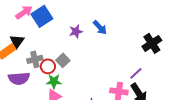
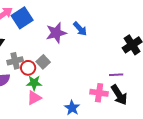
purple star: (76, 31) -> (56, 33), size x1.5
purple line: (136, 73) -> (116, 75), turned 40

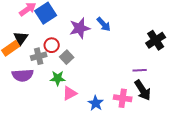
red circle: (28, 68) -> (52, 45), moved
pink cross: (99, 93) -> (123, 98), moved
pink triangle: (34, 98) -> (70, 93), moved

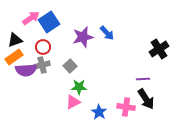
black triangle: (21, 38) -> (15, 40), moved, turned 35
red circle: (52, 45) -> (43, 47), moved
purple semicircle: (23, 75) -> (26, 70), moved
green star: (58, 78) -> (79, 87), moved

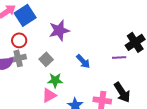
blue arrow: (107, 33) -> (83, 61), moved
purple line: (143, 79) -> (119, 57), moved

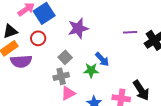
purple line: (119, 57) -> (130, 32), moved
gray cross: (18, 58) -> (61, 76), moved
green star: (55, 80) -> (91, 70), moved

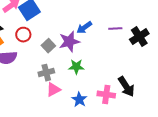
purple star: (78, 28) -> (69, 42), moved
gray square: (65, 57) -> (48, 46), moved
blue arrow: (102, 59) -> (84, 28), moved, turned 98

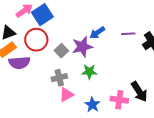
red circle: (23, 35) -> (36, 40), size x1.5

